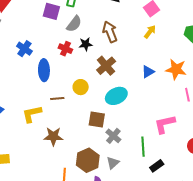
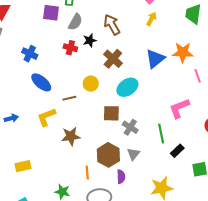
blue ellipse: (44, 70) -> (41, 82), moved, turned -40
blue triangle: (148, 72) -> (155, 59), size x1.5

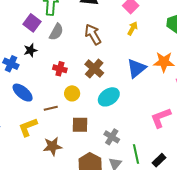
purple square: (51, 13) -> (32, 23), turned 30
black star: (90, 40) -> (30, 50), moved
red cross: (70, 48) -> (60, 69), moved
brown square: (111, 113) -> (80, 125), moved
green line: (161, 134) -> (136, 154), moved

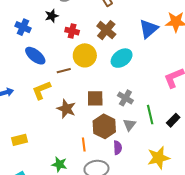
black star: (30, 50) -> (52, 16), moved
yellow circle: (72, 93) -> (85, 55), size x1.5
brown square: (80, 125) -> (95, 98), moved
brown star: (52, 146) -> (66, 109), turned 30

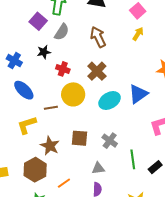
blue triangle: (149, 29) -> (138, 94), moved
gray triangle: (129, 125) -> (98, 168), moved, turned 40
brown hexagon: (104, 126) -> (35, 170), moved
orange line: (84, 145) -> (64, 183), turned 56

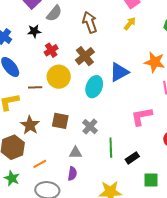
red cross: (63, 69) -> (51, 50), turned 32
blue triangle: (138, 94) -> (119, 72), moved
cyan ellipse: (110, 101) -> (94, 87), turned -45

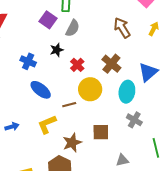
brown arrow: (90, 22) -> (122, 28), moved
yellow arrow: (130, 24) -> (154, 29), moved
brown star: (30, 125) -> (72, 143), turned 30
gray cross: (90, 127) -> (134, 120), moved

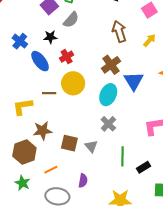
brown cross: (111, 64) -> (111, 65), moved
blue triangle: (148, 72) -> (134, 81), turned -35
blue ellipse: (41, 90) -> (40, 61), moved
brown square: (101, 132) -> (69, 143), moved
gray triangle: (122, 160) -> (91, 146), moved, turned 48

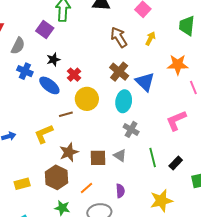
gray semicircle: (71, 20) -> (18, 46), moved

